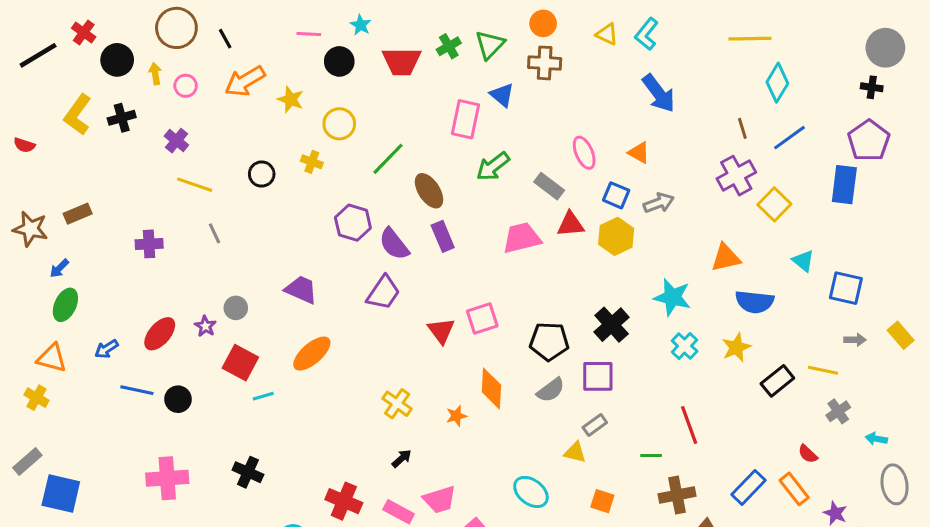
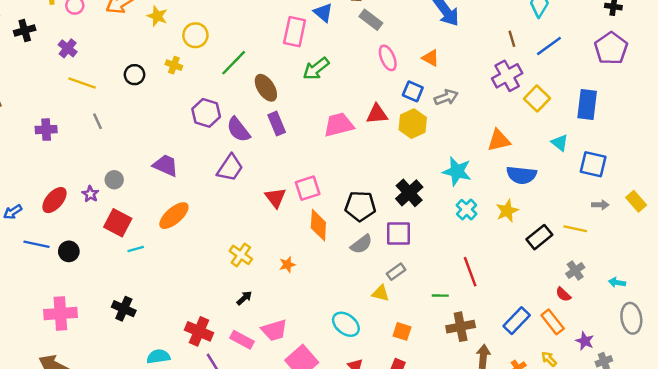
blue rectangle: (844, 185) -> (587, 104), moved
gray rectangle: (549, 186) -> (371, 20), moved
orange diamond: (491, 389) -> (318, 225), moved
gray cross: (838, 411) -> (575, 271), moved

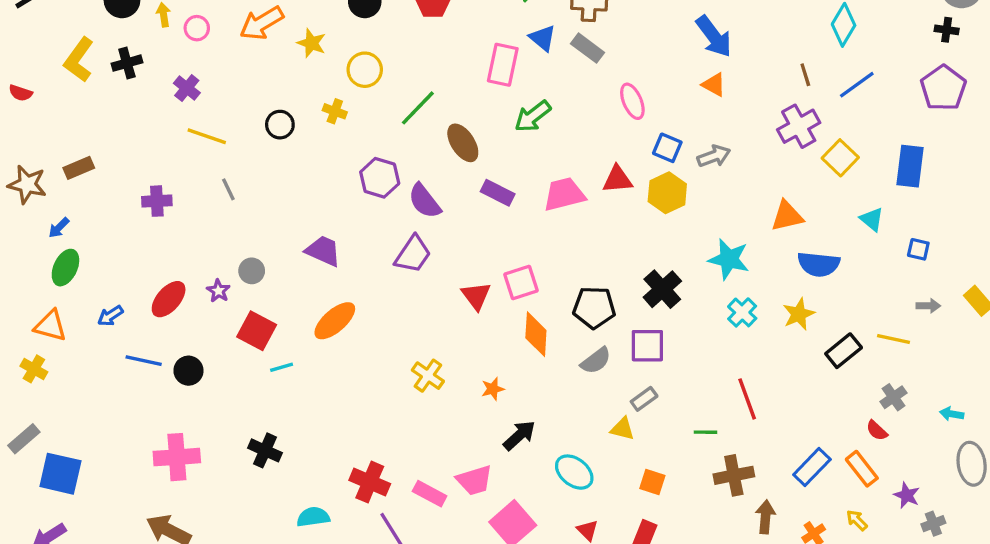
gray rectangle: (371, 20) -> (588, 48), moved
orange triangle: (431, 58) -> (714, 85), moved
purple rectangle: (277, 124) -> (498, 193), moved, turned -40
blue square: (593, 164) -> (918, 249), size x0.6
black arrow: (244, 298) -> (519, 435), moved, size x1.5

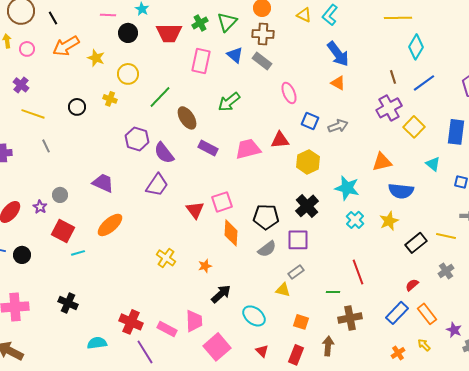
pink rectangle: (503, 65) -> (201, 61), moved
yellow hexagon: (667, 193) -> (308, 162), moved
red semicircle: (877, 430) -> (412, 285), moved, turned 96
pink trapezoid: (474, 480) -> (194, 321), turned -75
brown arrow: (765, 517) -> (328, 346), moved

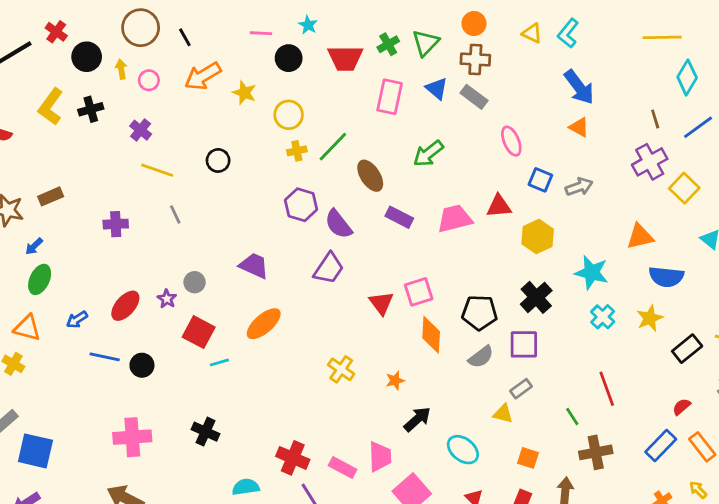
yellow cross: (110, 99) -> (297, 151), moved, turned -32
green line: (333, 292) -> (572, 416), turned 56

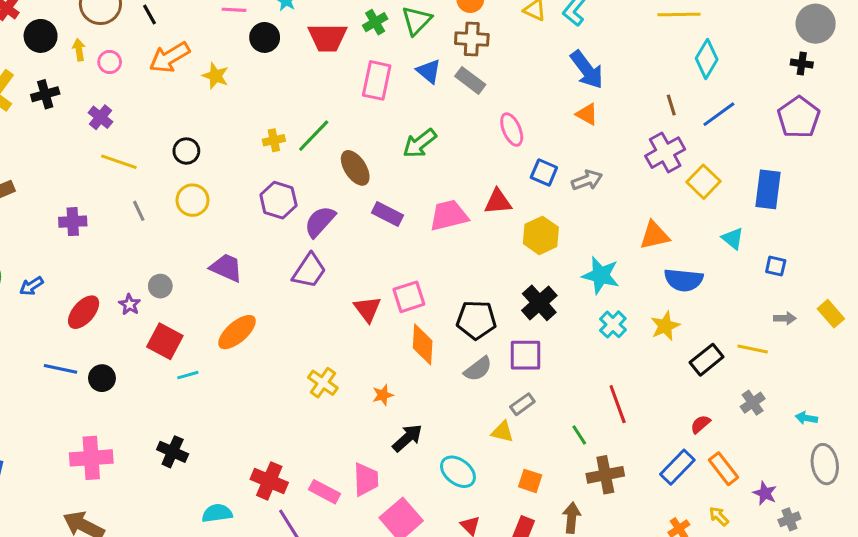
yellow circle: (289, 115) -> (193, 200), moved
purple semicircle: (338, 224) -> (320, 222), turned 80
blue arrow: (77, 320) -> (31, 286), moved

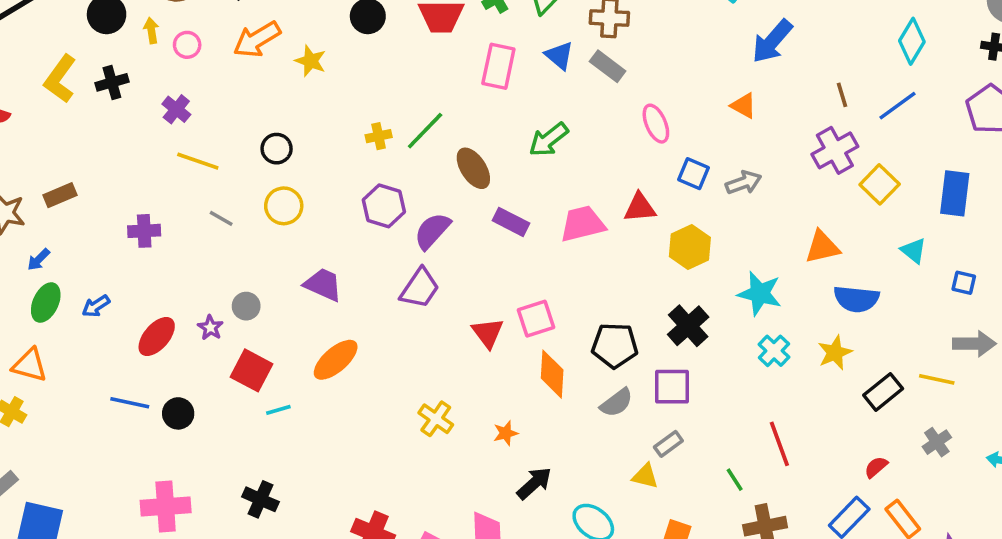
cyan diamond: (707, 59) -> (912, 41), moved
blue arrow: (587, 70) -> (772, 41), moved, turned 78
gray line: (139, 211) -> (221, 218), turned -35
gray arrow: (785, 318) -> (974, 344), size x1.6

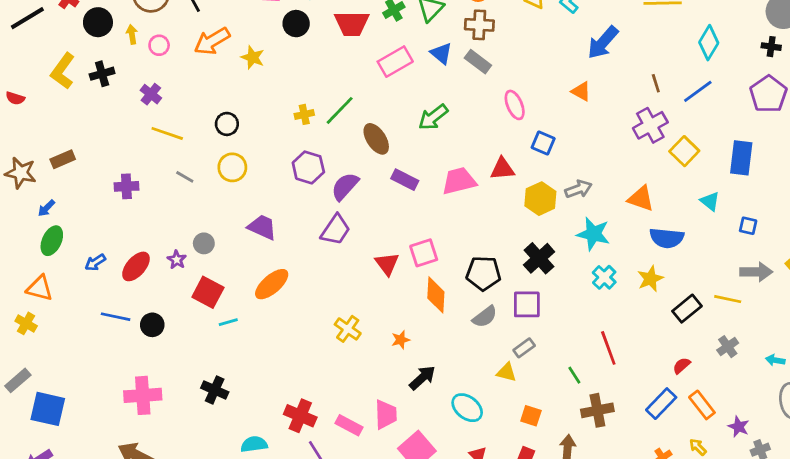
pink rectangle: (498, 66) -> (395, 62), turned 48
gray arrow: (744, 183) -> (578, 189), moved
orange triangle: (822, 247) -> (641, 199), turned 32
blue arrow: (96, 306) -> (95, 262), moved

